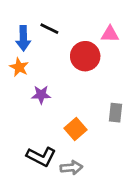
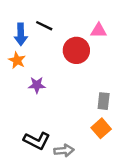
orange square: (76, 129) -> (101, 128), moved

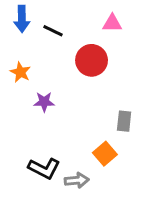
pink triangle: (99, 31) -> (112, 23), moved
blue arrow: (21, 34) -> (22, 19), moved
orange square: (101, 128) -> (105, 154), moved

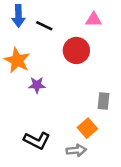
orange star: (20, 72) -> (17, 60), size x1.5
gray arrow: (77, 180) -> (76, 150), moved

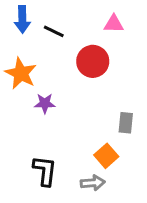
black L-shape: (37, 140) -> (45, 171), turned -110

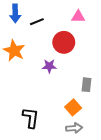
black line: (54, 31) -> (37, 22), turned -48
purple star: (45, 103) -> (49, 66), moved
gray arrow: (93, 183) -> (74, 128), moved

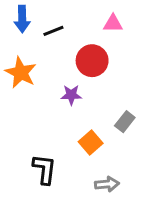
gray rectangle: (86, 85) -> (125, 122), turned 32
orange square: (73, 107) -> (91, 142), moved

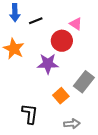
pink triangle: (113, 23) -> (76, 24), moved, turned 32
purple star: (71, 95) -> (48, 64), size x1.5
gray rectangle: (125, 122) -> (84, 82), size x1.5

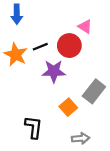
black line: (36, 21) -> (40, 47), moved

